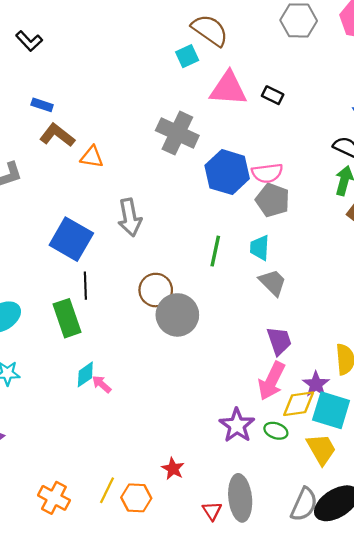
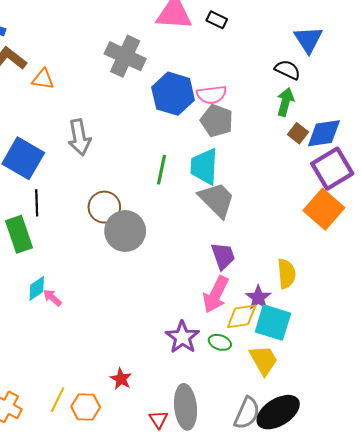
cyan trapezoid: (260, 248) -> (204, 167), size x1.5
gray trapezoid: (273, 282) -> (217, 200), size x1.4

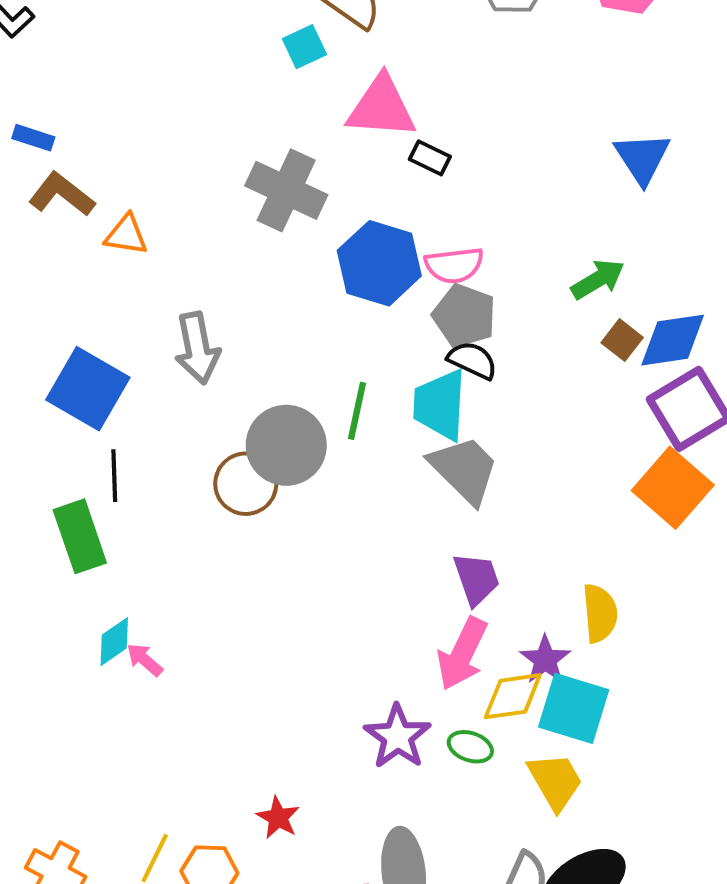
black rectangle: (217, 20) -> (430, 158), moved
black semicircle: (288, 70) -> (472, 360), moved
green arrow: (285, 102) -> (598, 279), turned 44
gray circle: (125, 231) -> (286, 445), moved

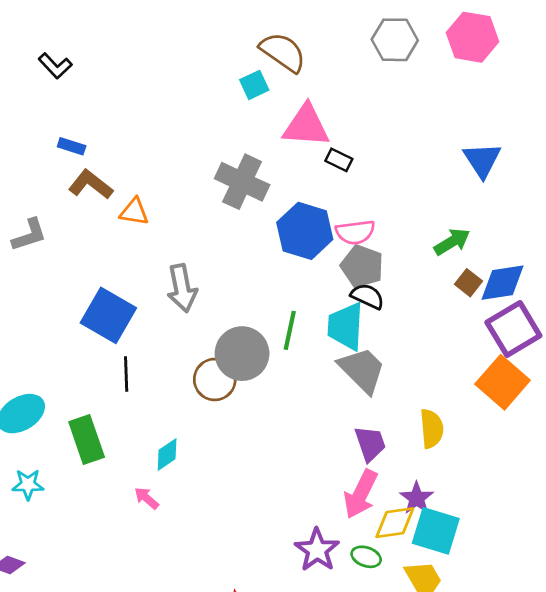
green rectangle: (80, 536) -> (87, 439), moved
yellow semicircle: (600, 613) -> (432, 429), moved
cyan diamond: (114, 642) -> (167, 454), moved

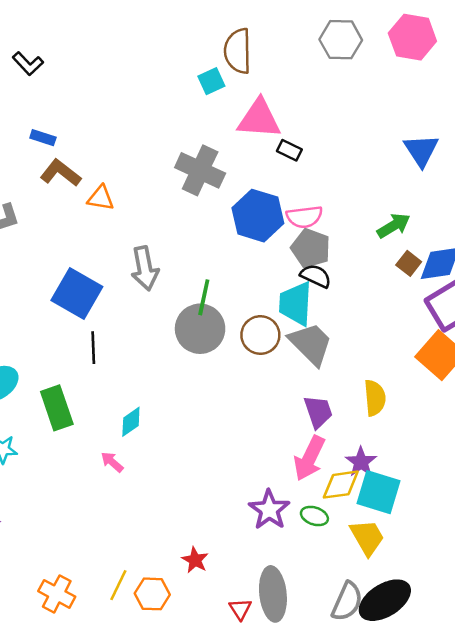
brown semicircle: (283, 52) -> (238, 51), turned -126
green line: (290, 330) -> (204, 297), moved
brown circle: (215, 379) -> (260, 335), moved

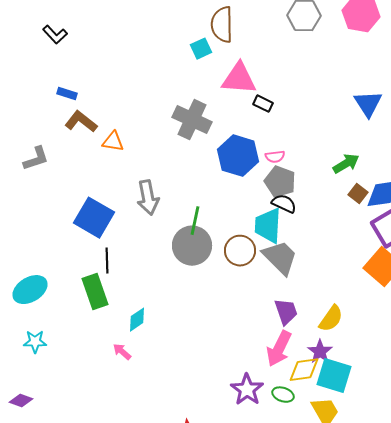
pink semicircle: (304, 217) -> (275, 157), size x0.7
yellow semicircle: (375, 398) -> (331, 319), moved, turned 40
green rectangle: (57, 408) -> (95, 292), moved

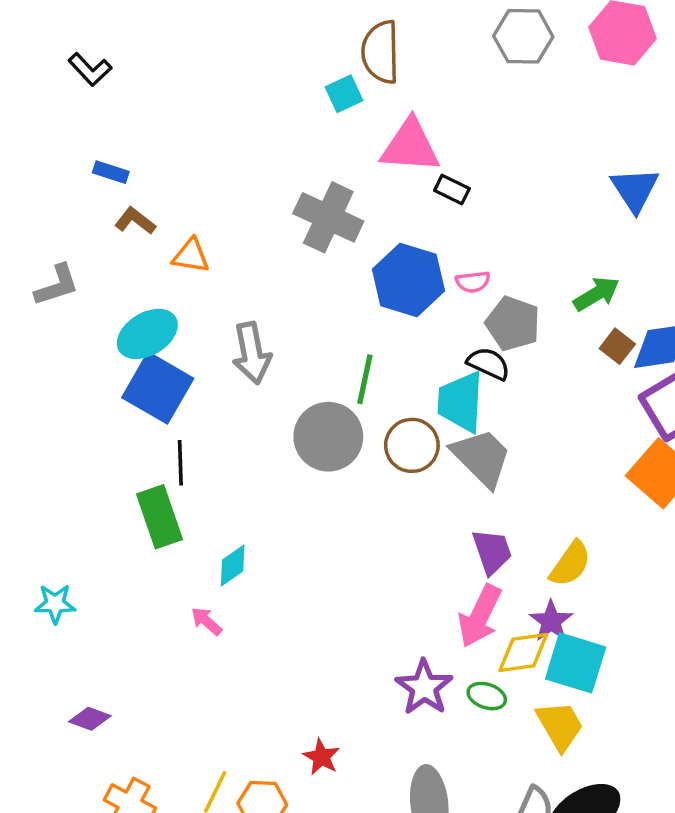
brown L-shape: (81, 122) -> (135, 221), size x0.7
gray pentagon: (280, 182) -> (513, 324), moved
green line: (195, 221) -> (365, 379), moved
cyan ellipse: (30, 290) -> (147, 334), moved
purple diamond: (21, 401) -> (90, 719), moved

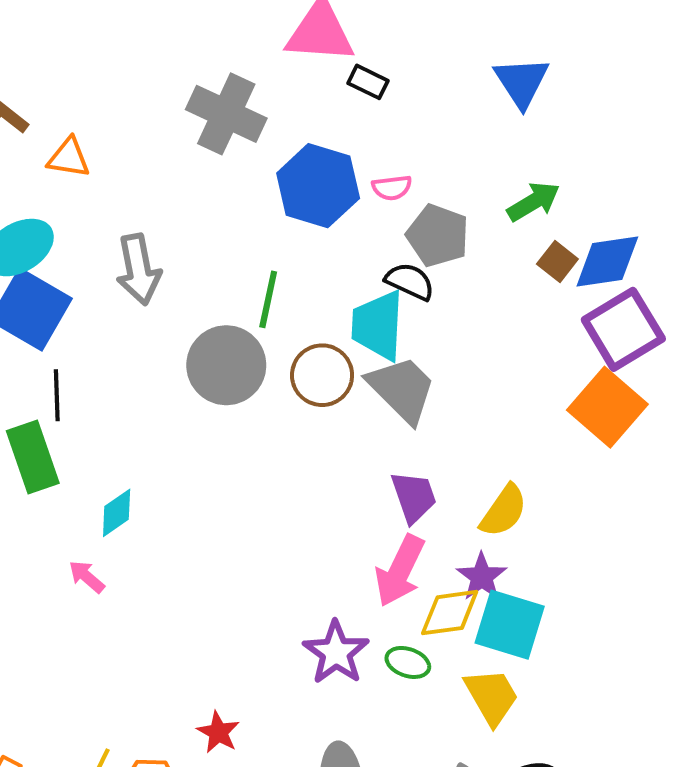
blue triangle: (635, 190) -> (522, 82), moved

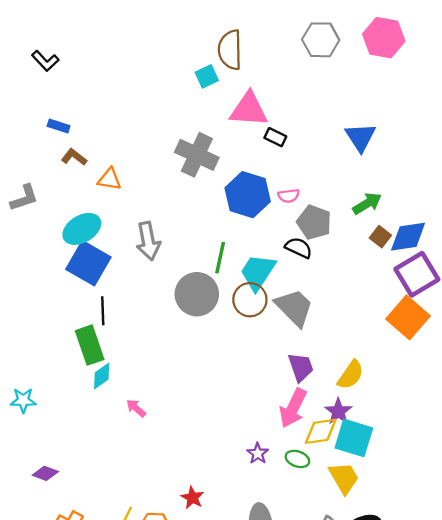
cyan trapezoid: (378, 325) -> (258, 272), moved, turned 30
cyan diamond: (117, 513) -> (102, 376), moved
pink arrow: (87, 577) -> (136, 408), moved
purple star: (336, 653) -> (258, 453), size x0.6

